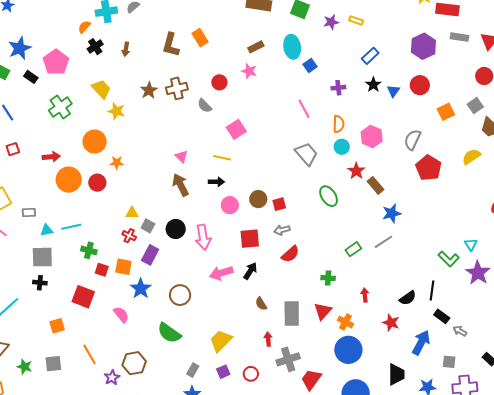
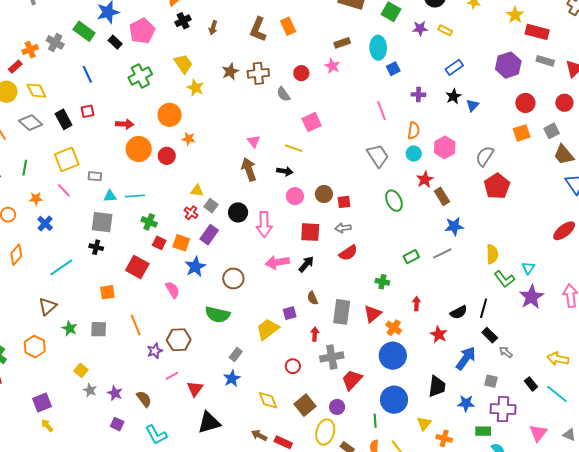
red circle: (420, 85) -> (525, 103), moved
yellow semicircle: (471, 157) -> (492, 254), moved, turned 114
green semicircle: (169, 333) -> (218, 315), turned -30
purple square: (223, 372) -> (290, 313), moved

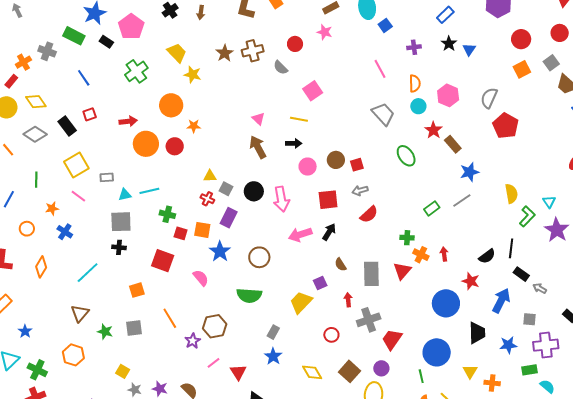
green L-shape: (504, 279) -> (527, 216), turned -90
orange cross: (394, 328) -> (421, 255), moved
blue circle: (393, 356) -> (446, 303), moved

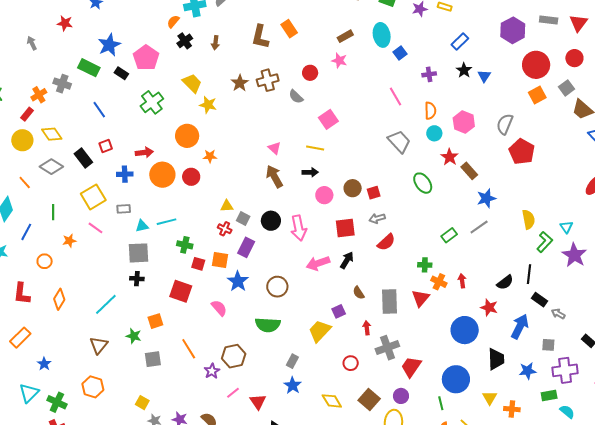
red circle: (521, 39) -> (536, 65), size x1.4
blue cross: (65, 232) -> (125, 174), moved, turned -35
green star: (105, 332) -> (134, 336), moved

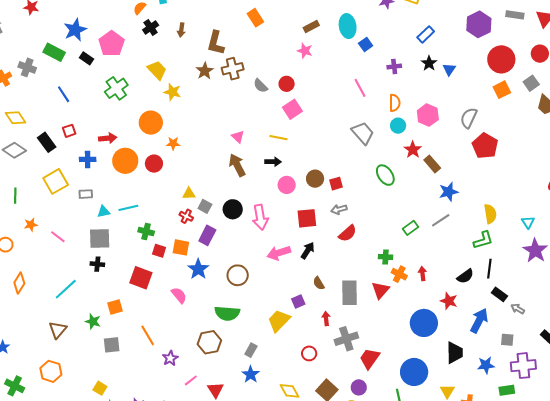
brown L-shape: (260, 37) -> (216, 43), moved
red circle: (310, 73) -> (287, 84), moved
pink line: (96, 228) -> (58, 237), moved
green L-shape: (545, 242) -> (483, 240), moved, turned 30
brown hexagon: (234, 356) -> (209, 342), moved

